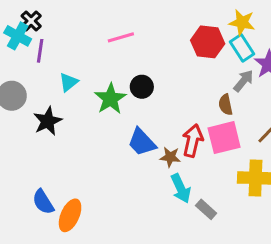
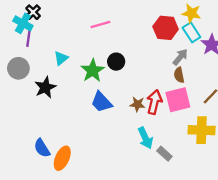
purple line: (40, 51) -> (29, 38), moved
gray arrow: (243, 81) -> (180, 57), moved
blue trapezoid: (142, 142) -> (102, 102), moved
brown star: (170, 157) -> (137, 104), moved

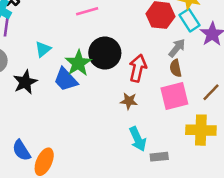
black circle: (116, 62) -> (105, 53), size x1.6
blue trapezoid: (102, 102) -> (66, 80), moved
red arrow: (154, 102) -> (138, 68), moved
gray rectangle: (164, 154) -> (159, 157), turned -48

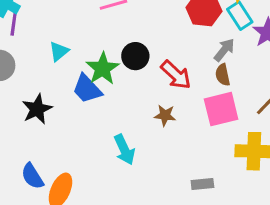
black circle: (105, 53) -> (135, 56), size x0.7
red arrow: (138, 68) -> (176, 75), turned 120
black star: (25, 82) -> (37, 109), moved
cyan arrow: (138, 139) -> (124, 150), moved

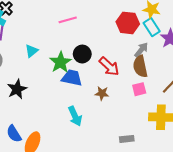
brown semicircle: (223, 75) -> (140, 66), size x1.5
blue trapezoid: (87, 89) -> (72, 78), moved, turned 145
pink square: (221, 109) -> (139, 89), size x0.6

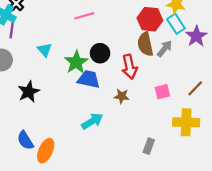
cyan triangle: (31, 51) -> (45, 50), turned -32
red arrow: (109, 66) -> (129, 67), turned 35
brown semicircle: (140, 66) -> (145, 44), moved
cyan arrow: (75, 116) -> (92, 121), turned -96
gray rectangle: (127, 139) -> (149, 146), turned -64

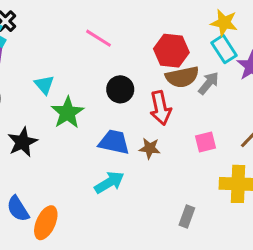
pink line: (84, 16) -> (98, 38), turned 48
red hexagon: (150, 19) -> (171, 51), moved
brown semicircle: (145, 44) -> (182, 77), turned -90
green star: (76, 62) -> (67, 113), moved
blue trapezoid: (89, 79) -> (114, 142), moved

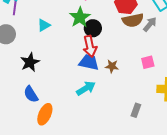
cyan triangle: (44, 85) -> (44, 25), turned 40
red arrow: (161, 108) -> (90, 46), moved
green star: (67, 113) -> (80, 17), moved
blue semicircle: (18, 209) -> (31, 94), moved

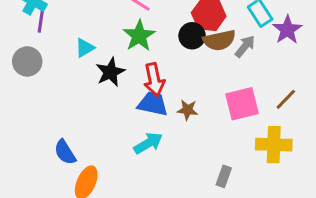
black circle: (93, 28) -> (192, 36), moved
black star: (30, 62) -> (110, 72), moved
pink square: (148, 62) -> (242, 104), size x1.6

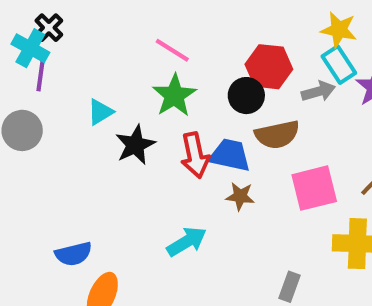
brown semicircle: (219, 40) -> (277, 135), moved
gray arrow: (245, 46) -> (318, 91), moved, turned 35
blue trapezoid: (153, 104) -> (230, 155), moved
blue semicircle: (65, 152) -> (74, 254), turned -72

